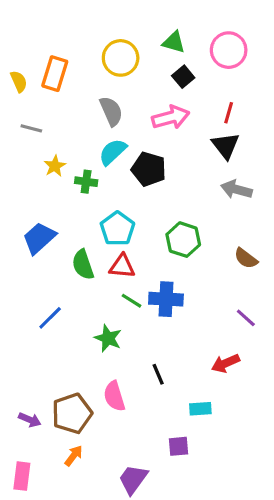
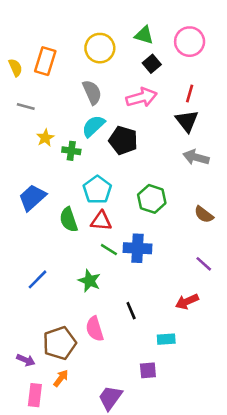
blue line: (50, 318) -> (37, 279), moved
purple arrow: (30, 420) -> (26, 360), moved
pink rectangle: (22, 476) -> (35, 395), moved

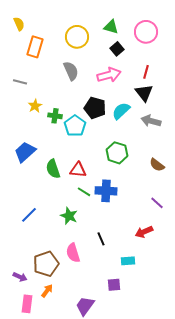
yellow semicircle: (15, 68) -> (19, 24), moved
cyan semicircle: (93, 126) -> (121, 111), moved
cyan pentagon: (97, 190) -> (75, 126), moved

